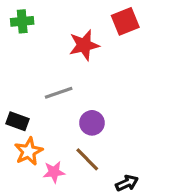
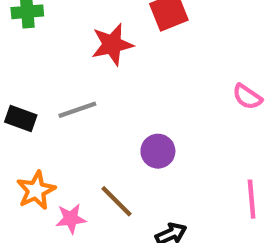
black rectangle: (17, 121) -> (21, 118), moved
purple circle: (92, 123) -> (158, 151), moved

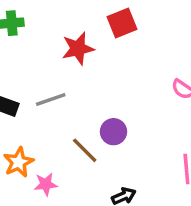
brown line: (117, 201) -> (85, 150), moved

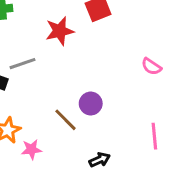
gray line: (51, 99) -> (23, 64), moved

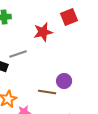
brown line: (66, 120) -> (47, 92), turned -36

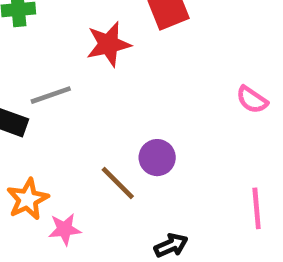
brown line: (47, 92) -> (118, 183), turned 36

